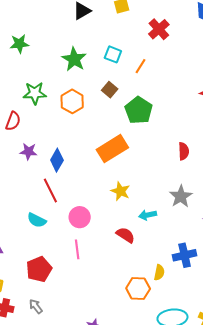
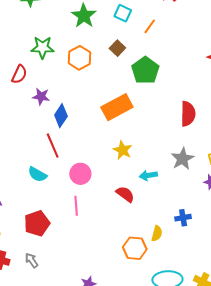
purple star: (28, 151) -> (41, 96), moved
red semicircle: (184, 151) -> (188, 114), size x1.4
blue cross: (185, 255) -> (183, 218), size x0.7

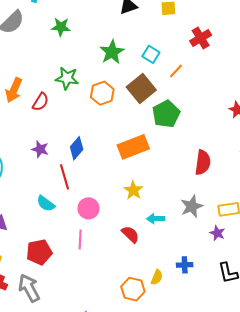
brown square: (117, 48) -> (141, 88), size x1.8
purple star: (41, 96) -> (40, 149), moved
gray arrow: (32, 260) -> (29, 288), size x1.8

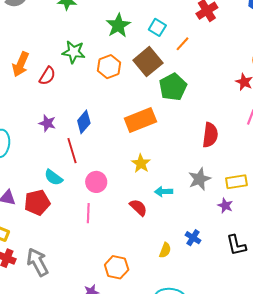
red pentagon: (39, 252) -> (37, 203), moved
blue cross: (185, 265) -> (193, 238), turned 35
orange hexagon: (133, 289) -> (117, 267), moved

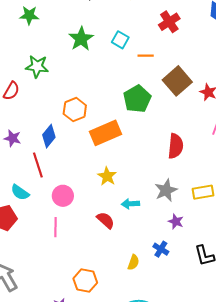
orange line: (182, 44) -> (146, 56), turned 49
brown square: (148, 62) -> (177, 81), moved
orange hexagon: (109, 67) -> (75, 110), moved
purple star: (225, 206) -> (176, 222), moved

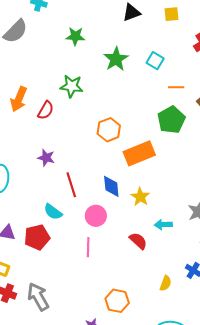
green star: (29, 15) -> (75, 36), moved
orange line: (146, 56) -> (176, 87), moved
blue diamond: (49, 136) -> (111, 186), moved, turned -45

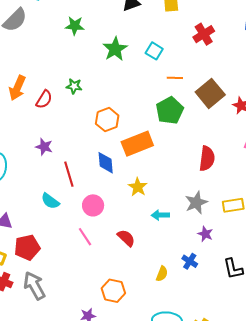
green star: (72, 86) -> (74, 86), moved, size x0.7
blue diamond: (111, 186) -> (106, 163), moved
red pentagon: (37, 237) -> (27, 247), moved
red semicircle: (138, 241) -> (126, 238), moved
pink line: (88, 247) -> (85, 237), turned -36

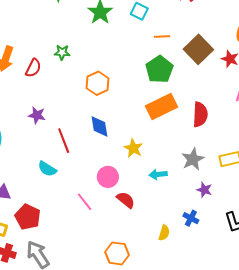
orange rectangle: (137, 144) -> (161, 107), moved
pink circle: (93, 205) -> (108, 177), moved
red pentagon: (27, 247) -> (28, 217), turned -30

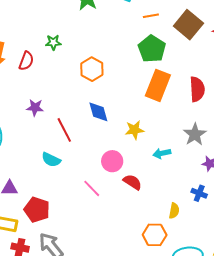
orange rectangle: (161, 107) -> (158, 85), turned -36
yellow star: (133, 148) -> (134, 130), turned -30
orange hexagon: (117, 253) -> (155, 235), moved

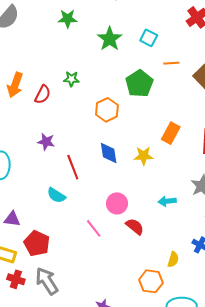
green pentagon: (152, 49) -> (139, 83), moved
orange rectangle: (158, 85) -> (171, 133), size x0.7
yellow star: (134, 130) -> (144, 156), moved

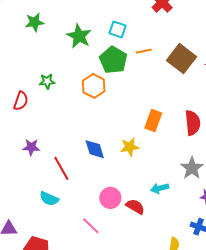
green pentagon: (139, 83) -> (113, 60), moved
orange hexagon: (107, 110) -> (94, 86), moved
red semicircle: (135, 226) -> (135, 207), moved

